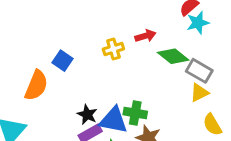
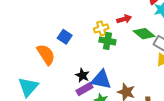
orange semicircle: (36, 85) -> (46, 55), turned -55
green cross: (135, 113) -> (107, 41), moved

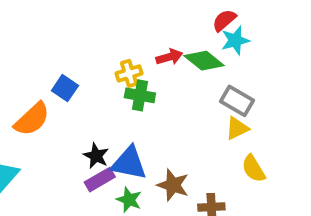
green diamond: (144, 34) -> (204, 61), moved
orange semicircle: (46, 55) -> (32, 119), turned 80

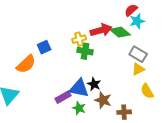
red arrow: (169, 57) -> (101, 30), size x1.5
blue square: (65, 88) -> (44, 47), turned 32
black star: (96, 156) -> (94, 84), moved

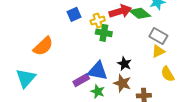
blue square: (44, 47) -> (74, 14), moved
black star: (94, 84) -> (124, 64), moved

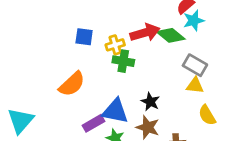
blue square: (74, 14) -> (84, 37), turned 32
orange semicircle: (43, 46) -> (72, 84), moved
yellow triangle: (158, 51) -> (195, 85), turned 32

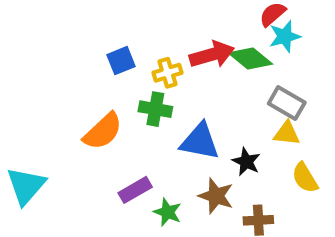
blue square: (84, 37) -> (121, 61), turned -30
green cross: (123, 61) -> (155, 109), moved
black star: (150, 102) -> (246, 162), moved
blue triangle: (115, 111) -> (200, 141), moved

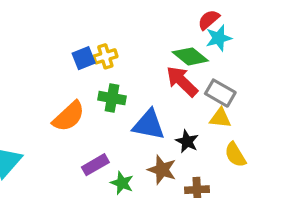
red arrow: (212, 55) -> (182, 81), moved, turned -120
yellow cross: (167, 73) -> (105, 56), moved

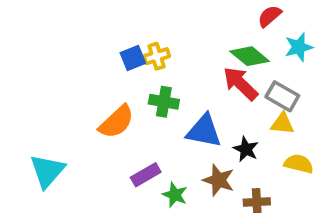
cyan star: (219, 38) -> (299, 47), moved
yellow semicircle: (235, 155) -> (299, 164), turned 135

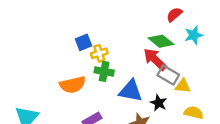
yellow cross: (157, 56) -> (99, 53), moved
gray rectangle: (282, 96) -> (168, 75), moved
orange semicircle: (117, 122) -> (73, 85), turned 30

